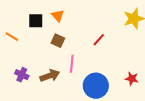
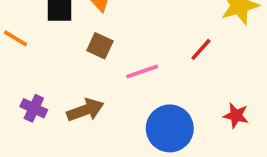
red line: (99, 40) -> (201, 49), moved
pink line: (72, 64) -> (142, 71), moved, turned 66

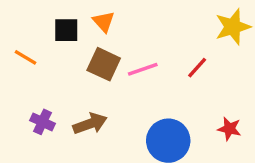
brown square: (100, 46) -> (104, 64), size x1.4
pink line: (142, 71) -> (143, 69), moved

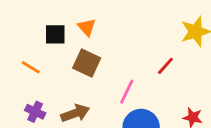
orange line: (25, 57) -> (31, 67), moved
pink line: (143, 69) -> (127, 92), moved, turned -45

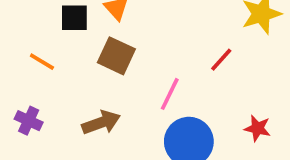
purple cross: (35, 112) -> (29, 121), moved

